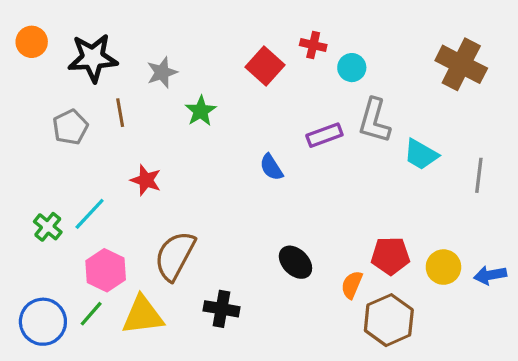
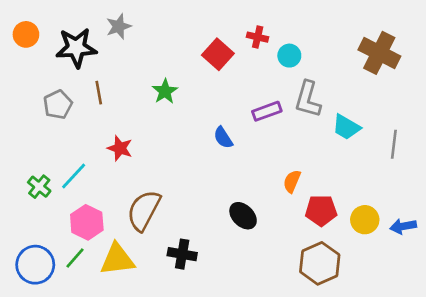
gray star: (162, 72) -> (119, 26), moved
orange semicircle: (352, 285) -> (292, 181), moved

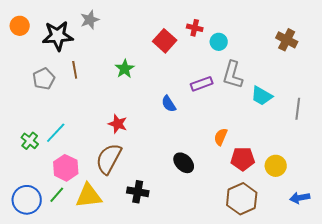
brown cross: (379, 53) -> (287, 40), size x0.7
red star: (120, 148) -> (118, 124), moved
blue arrow: (403, 226) -> (300, 198), moved

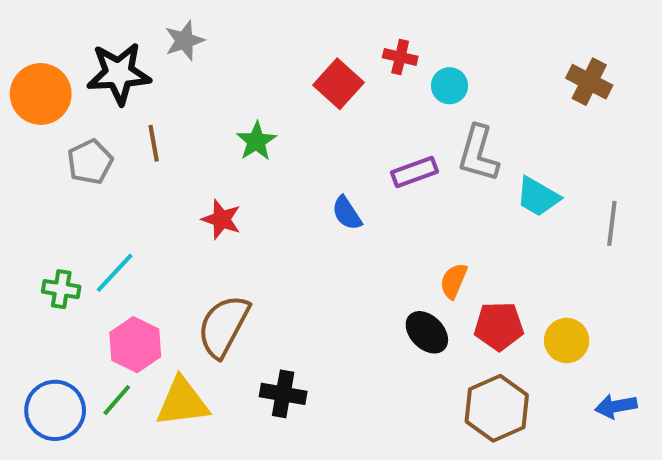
orange circle: (20, 26) -> (41, 94), moved, size x1.5
red star: (118, 124) -> (221, 219), moved
green cross: (30, 141) -> (61, 289), turned -30
black ellipse: (184, 163) -> (427, 332), moved

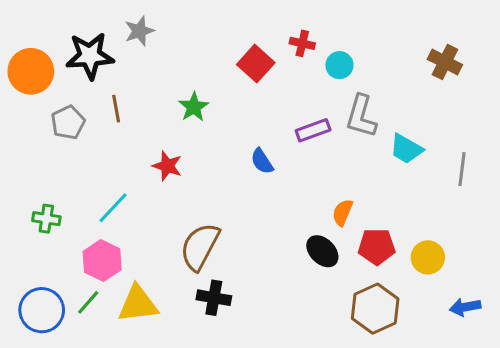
cyan line: (115, 273) -> (113, 208), moved
brown semicircle: (224, 326) -> (200, 247), moved

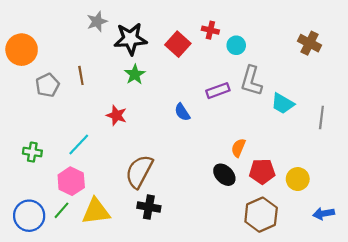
black star: (90, 56) -> (131, 39), moved

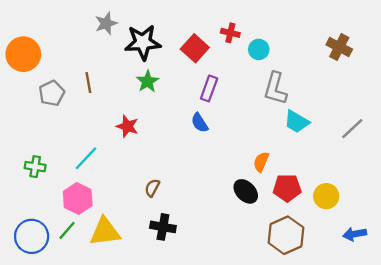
purple rectangle: (218, 91) -> (209, 88), moved, turned -50
cyan trapezoid: (283, 104) -> (297, 122), moved
gray line: (321, 118) -> (352, 129), turned 40
brown semicircle: (139, 171) -> (152, 188), size x0.5

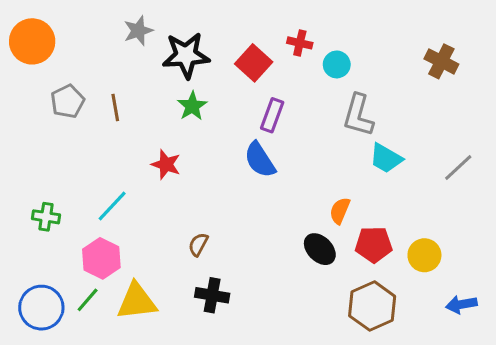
orange circle: (23, 54) -> (32, 41), moved
gray pentagon: (52, 93) -> (68, 101), moved
blue semicircle: (200, 123) -> (260, 160), size x1.4

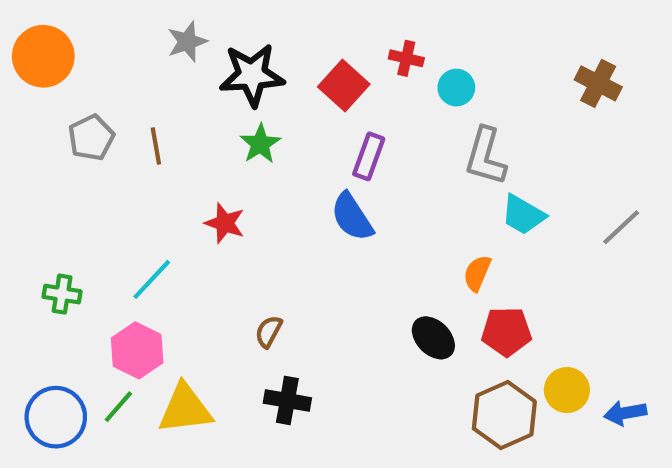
orange semicircle: (340, 211) -> (477, 273), moved
yellow circle: (424, 255) -> (567, 390), moved

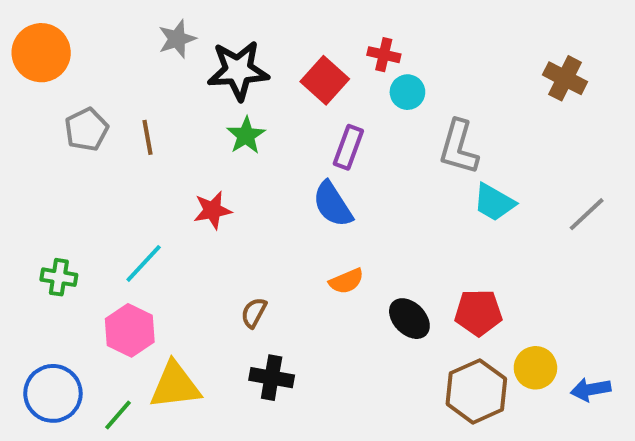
cyan circle: (456, 88) -> (407, 92), moved
red star: (225, 223) -> (212, 210), turned -30
orange semicircle: (477, 273) -> (346, 281), moved, turned -136
green line: (118, 407) -> (118, 415), moved

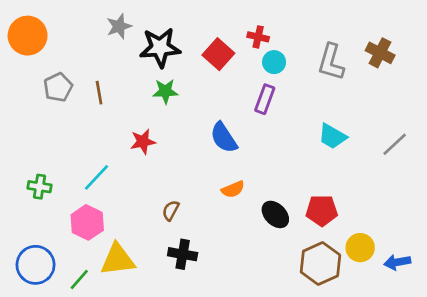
green star: (246, 135) -> (165, 91), turned 30
purple rectangle: (348, 147) -> (265, 99), moved
gray L-shape: (459, 147) -> (331, 62), moved

